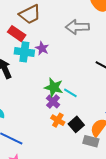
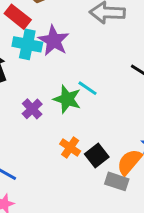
purple star: (42, 48) -> (54, 41), size x1.5
cyan line: (70, 93) -> (87, 88), moved
purple cross: (53, 102) -> (32, 109), moved

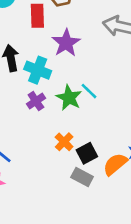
red rectangle: (18, 17) -> (37, 16), turned 40
cyan cross: (27, 44) -> (38, 70), moved
gray rectangle: (117, 181) -> (82, 177), moved

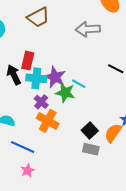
red rectangle: (37, 16) -> (28, 61), moved, turned 30
purple star: (66, 43) -> (55, 77), moved
orange cross: (64, 142) -> (48, 121), moved, size x1.5

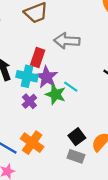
gray arrow: (88, 29) -> (67, 41), moved
red rectangle: (28, 61) -> (38, 58), moved
orange cross: (48, 121) -> (32, 143), moved

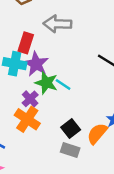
cyan line: (71, 87) -> (63, 85), moved
purple cross: (29, 101) -> (30, 99), moved
orange cross: (32, 143) -> (27, 119), moved

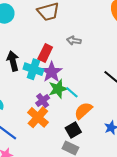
gray arrow: (57, 24) -> (74, 41), size x0.6
green star: (46, 83) -> (58, 89), turned 30
orange semicircle: (97, 134) -> (83, 111), moved

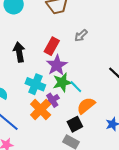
gray arrow: (74, 41) -> (81, 35), turned -56
cyan cross: (33, 69) -> (35, 84), moved
purple cross: (43, 101) -> (52, 100), moved

